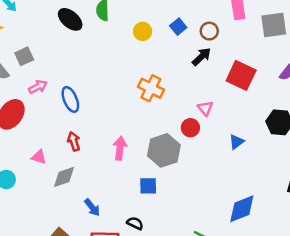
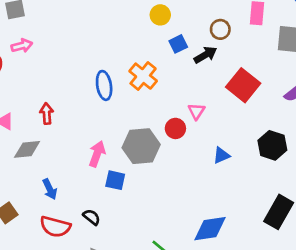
blue square: (178, 27) -> (178, 44), moved
yellow circle: (143, 31) -> (160, 15), moved
blue ellipse: (70, 99) -> (104, 85), moved
pink arrow: (120, 148) -> (97, 154), moved

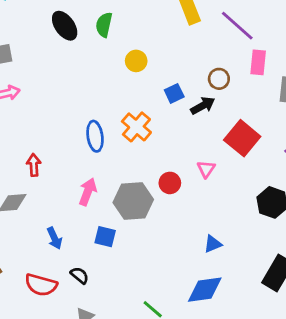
yellow circle: (160, 15) -> (136, 61), moved
pink triangle: (196, 111) -> (206, 169), moved
pink arrow: (97, 154) -> (88, 192), moved
blue triangle: (221, 155) -> (213, 244), moved
blue arrow: (50, 189) -> (55, 238), moved

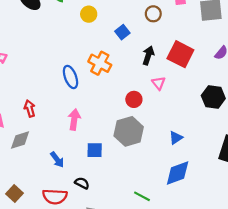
black arrow: (203, 106) -> (148, 55), moved, turned -30
gray hexagon: (133, 201) -> (129, 131), moved

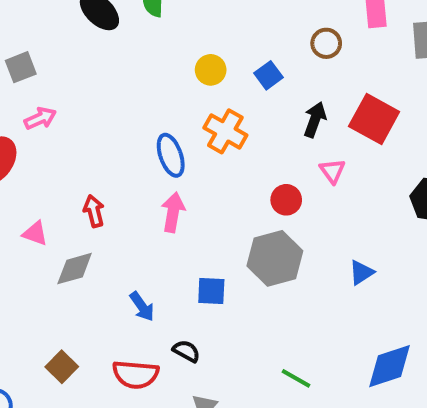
yellow circle: (89, 14) -> (211, 70), moved
pink arrow: (74, 120) -> (173, 212), moved
blue diamond: (178, 173) -> (389, 366), moved

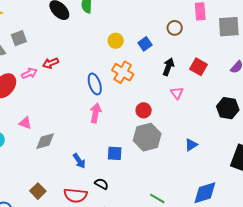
pink arrow: (40, 118) -> (29, 73), moved
red square: (374, 119) -> (199, 67), size x0.7
red circle: (286, 200) -> (144, 110), moved
red arrow: (94, 211) -> (50, 63), moved, turned -98

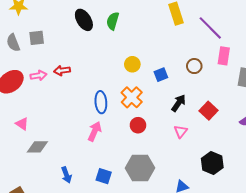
black hexagon: (228, 108) -> (212, 163), moved
red circle: (144, 110) -> (138, 125), moved

